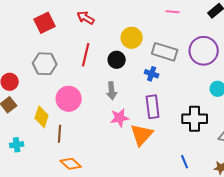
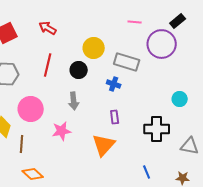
purple circle: (204, 51) -> (162, 44), moved
purple rectangle: (153, 107) -> (115, 117), size x0.6
pink star: (120, 118) -> (62, 131), moved

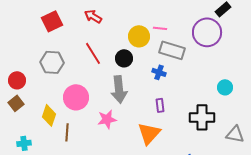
pink line: (135, 22) -> (160, 28), moved
red line: (48, 65) -> (93, 53), turned -45
gray arrow: (74, 101) -> (119, 89), size x1.5

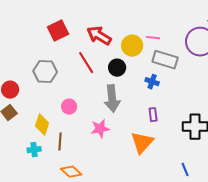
red arrow: (93, 16) -> (99, 36), moved, size x1.4
red square: (52, 21) -> (58, 31), moved
pink circle: (76, 97) -> (69, 107), size x0.6
cyan cross: (24, 143) -> (34, 150), moved

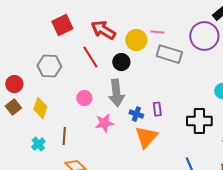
blue cross: (152, 82) -> (136, 114), moved
pink circle: (69, 107) -> (84, 98), moved
yellow diamond: (42, 125) -> (40, 108), moved
cyan cross: (34, 150) -> (38, 144), turned -32

